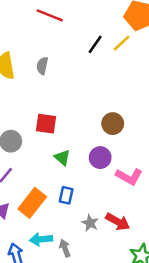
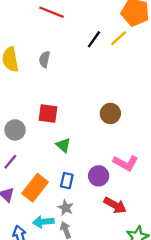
purple circle: (100, 158) -> (99, 176), moved
gray star: (90, 223) -> (66, 208), moved

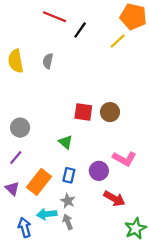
black line: (94, 39) -> (80, 30), moved
red square: (48, 113) -> (83, 112), moved

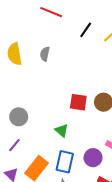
black line: (80, 30) -> (86, 30), moved
blue rectangle: (69, 175) -> (65, 162), size x1.5

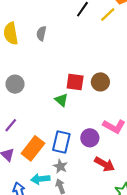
gray circle: (19, 117) -> (15, 84), moved
green triangle: (62, 130) -> (61, 100), moved

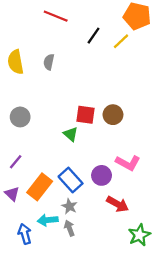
blue rectangle: (61, 142) -> (71, 180), turned -55

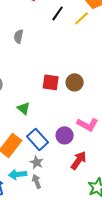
green triangle: (71, 134) -> (24, 108), moved
red arrow: (118, 204) -> (79, 160), turned -84

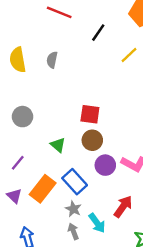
yellow line: (82, 18) -> (129, 55), moved
brown circle: (75, 82) -> (92, 140), moved
purple circle: (65, 135) -> (105, 165), moved
cyan arrow: (18, 174) -> (97, 223), moved, turned -120

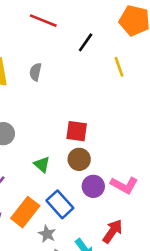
yellow line: (129, 55) -> (119, 67), turned -66
gray star: (73, 209) -> (47, 234), moved

